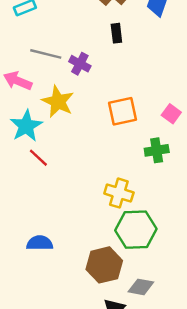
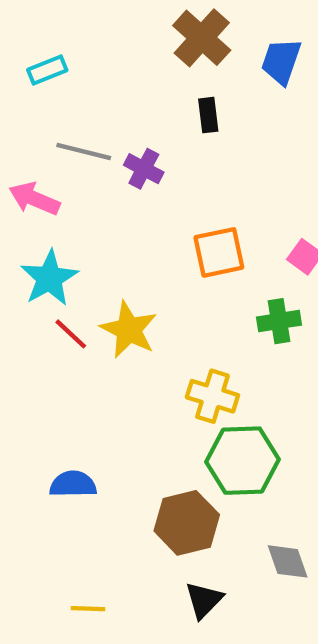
yellow star: (58, 102) -> (129, 330), moved
gray diamond: (141, 287) -> (288, 561), moved, turned 60

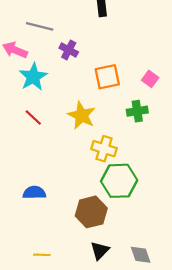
purple cross: (144, 169) -> (69, 50), moved
cyan star: (49, 278) -> (33, 77), moved
yellow star: (129, 330) -> (82, 115), moved
gray diamond: (288, 561) -> (141, 255), moved

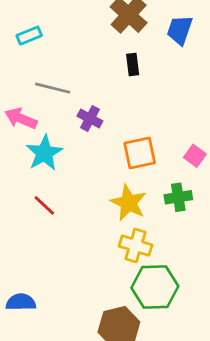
yellow star: (82, 115) -> (129, 203), moved
blue semicircle: (34, 193) -> (21, 302), moved

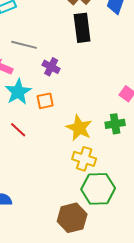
black rectangle: (133, 65) -> (82, 28), size x1.8
orange square: (140, 153) -> (45, 101), moved, size x0.7

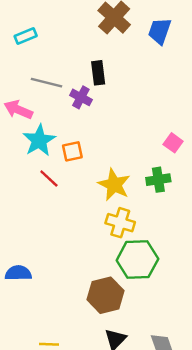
black rectangle: (82, 28) -> (98, 73), moved, size x0.7
purple cross: (51, 67) -> (81, 97), moved
red line: (18, 130) -> (49, 178), moved

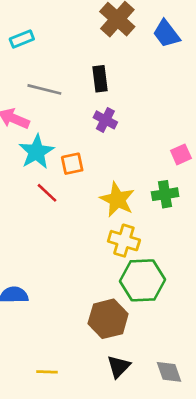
blue trapezoid: (160, 31) -> (166, 34), turned -56
purple cross: (81, 97) -> (105, 120), moved
pink square: (173, 143) -> (181, 154), turned 30

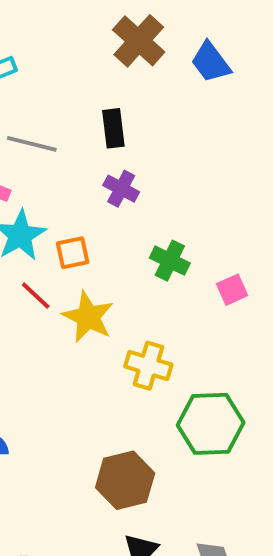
pink square: (181, 154) -> (232, 290), moved
green cross: (165, 194) -> (170, 261), moved, turned 35
yellow star: (117, 199) -> (88, 317), moved
green hexagon: (142, 280) -> (211, 424), moved

